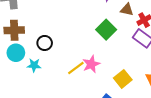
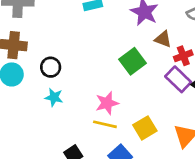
cyan star: (34, 65) -> (54, 97), moved
yellow line: (76, 68) -> (105, 124), moved, turned 42

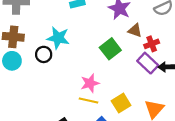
cyan star: (54, 97) -> (58, 38), moved, size x1.5

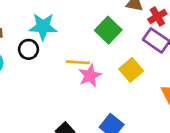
yellow line: (88, 100) -> (78, 62), moved
yellow square: (121, 103) -> (131, 70), moved

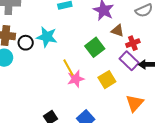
black circle: (28, 49) -> (26, 43), moved
yellow line: (78, 62) -> (68, 68), turned 48

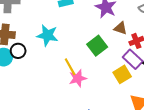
black circle: (26, 43) -> (18, 51), moved
yellow square: (107, 80) -> (122, 74), moved

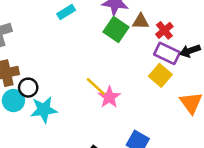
cyan star: (47, 35) -> (44, 110), moved
green square: (97, 46) -> (116, 30), moved

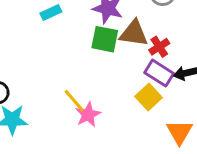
brown triangle: (141, 21) -> (134, 33), size x1.5
green square: (116, 30) -> (105, 39), turned -30

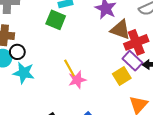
green square: (105, 39) -> (56, 20), moved
red cross: (159, 47) -> (136, 42), size x1.6

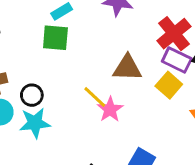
brown triangle: (120, 30) -> (127, 68), moved
black circle: (17, 52) -> (32, 95), moved

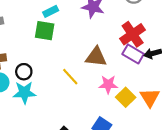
yellow square: (169, 85) -> (126, 97), moved
pink star: (110, 109) -> (108, 84), moved, turned 30

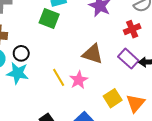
red cross: (133, 34) -> (132, 29), moved, size x0.7
yellow line: (70, 77) -> (59, 77), moved
pink star: (108, 84) -> (79, 80), moved, turned 30

